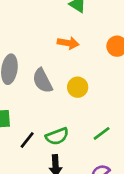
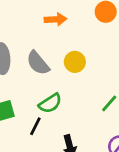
green semicircle: (57, 136) -> (50, 103), moved

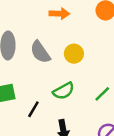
green semicircle: (50, 103) -> (64, 91), moved

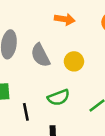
black line: (33, 109) -> (26, 112), turned -49

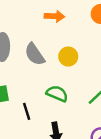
green semicircle: (59, 97) -> (57, 94), turned -130

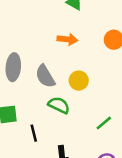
green semicircle: (57, 94) -> (59, 105), moved

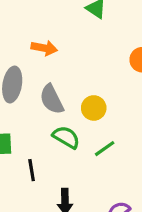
orange arrow: (67, 39) -> (44, 48), moved
green line: (104, 123) -> (105, 149), moved

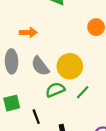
yellow circle: (94, 108) -> (70, 66), size x1.5
green semicircle: (66, 137) -> (55, 90), turned -42

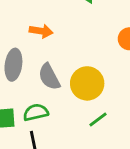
green semicircle: (55, 90) -> (36, 112), moved

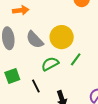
green semicircle: (36, 112) -> (50, 64), moved

